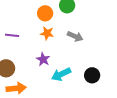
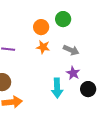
purple star: (43, 59) -> (73, 73), moved
cyan arrow: (61, 74) -> (57, 88), turned -66

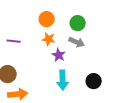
green circle: (63, 19) -> (78, 23), moved
purple star: (73, 73) -> (59, 55), moved

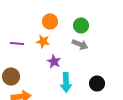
orange star: (49, 39) -> (43, 41), moved
purple star: (59, 55) -> (54, 61), moved

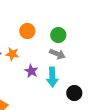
orange star: (43, 41) -> (12, 54), moved
cyan arrow: (66, 82) -> (52, 77), moved

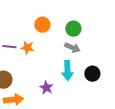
purple star: (31, 71) -> (46, 88), moved
black circle: (74, 93) -> (92, 74), moved

